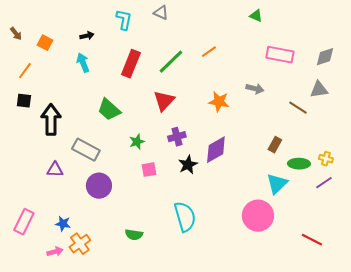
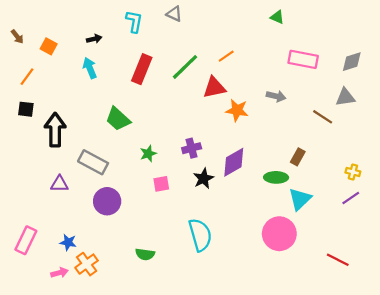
red triangle: (164, 101) -> (214, 88), moved, turned 35
green ellipse: (299, 164) -> (276, 177), moved

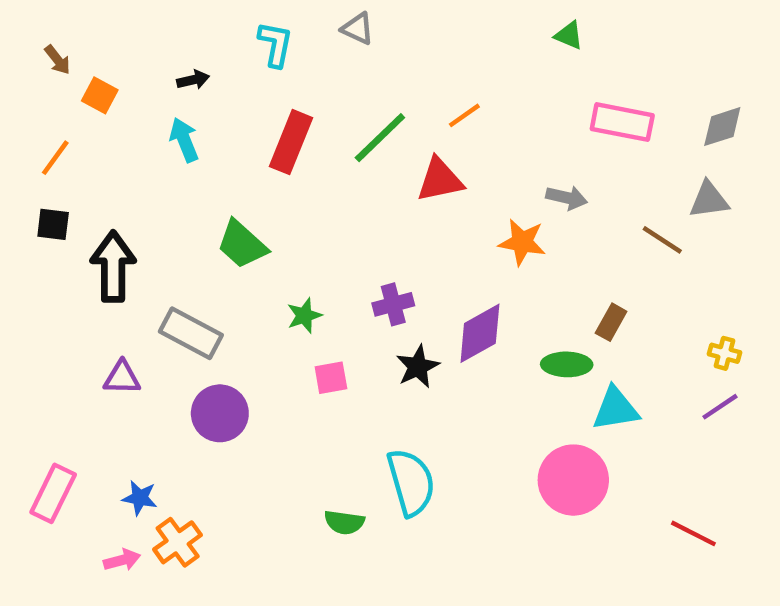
brown arrow: (17, 37) -> (57, 60), moved
orange star: (237, 110) -> (522, 242), moved
cyan triangle: (300, 199) -> (616, 409), turned 35
green semicircle: (145, 254) -> (344, 522), moved

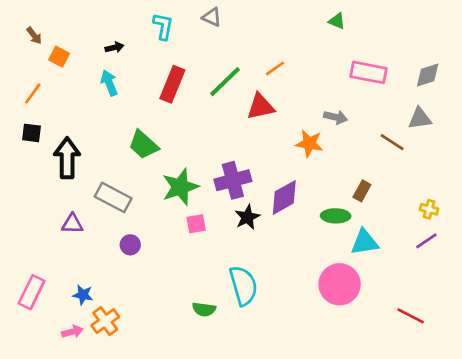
purple cross: (393, 304) -> (233, 180), size x1.5
green star: (304, 315) -> (180, 187), size x1.8
purple circle: (220, 413) -> (130, 245), size x0.6

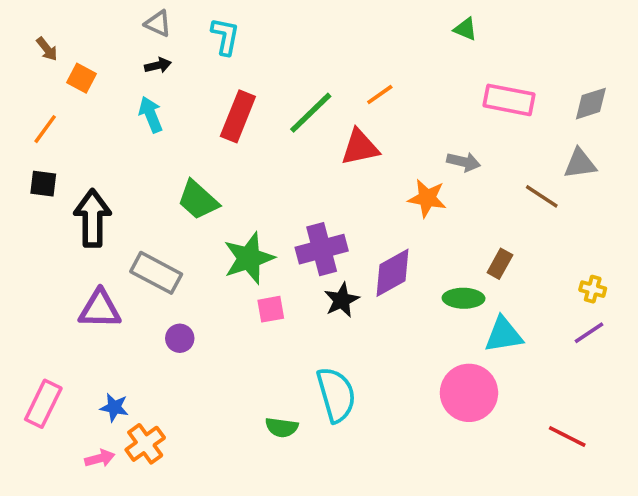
gray triangle: (212, 17) -> (158, 24), moved
purple triangle: (72, 224) -> (100, 309), size x1.4

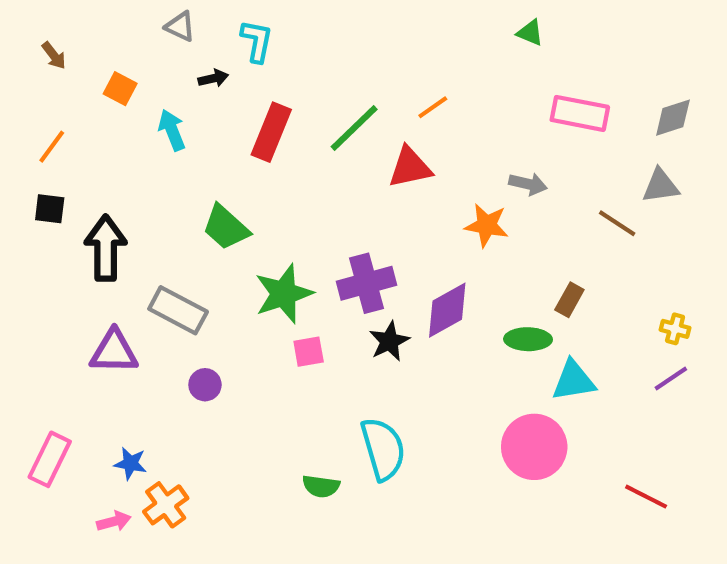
black arrow: (158, 65) -> (213, 78), moved
orange square: (82, 78) -> (120, 89), moved

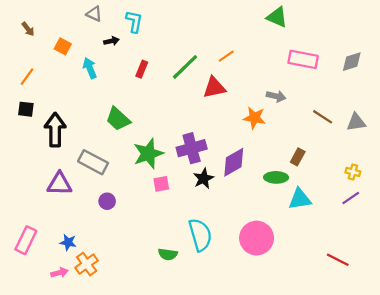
green triangle: (530, 33) -> (277, 17), size x1.5
red rectangle: (271, 132) -> (142, 69), size x0.6
gray triangle: (661, 186) -> (356, 122), moved
pink circle: (534, 447) -> (257, 238), moved

